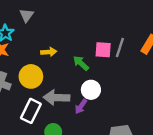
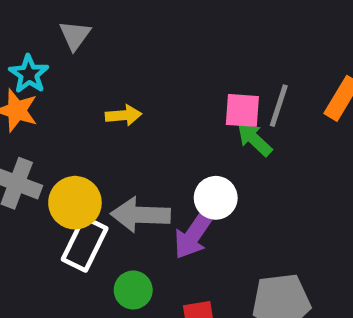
green arrow: (81, 63) -> (255, 140), moved
yellow circle: (31, 76) -> (75, 203), moved
purple arrow: (81, 106) -> (194, 234), size x1.5

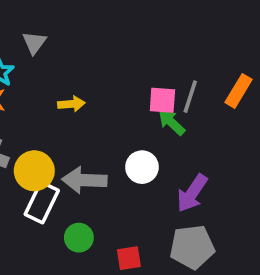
purple arrow: (194, 234) -> (192, 193), moved

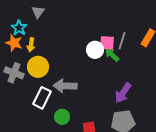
yellow arrow: (71, 104) -> (31, 45), moved, turned 104
white circle: (142, 167) -> (95, 50), moved
yellow circle: (34, 171) -> (38, 67), moved

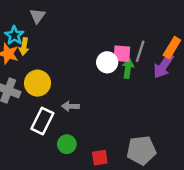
yellow arrow: (31, 45) -> (24, 46), moved
green arrow: (112, 55) -> (128, 68), turned 56
gray arrow: (65, 86) -> (70, 106), size x0.6
purple arrow: (123, 93) -> (163, 66), moved

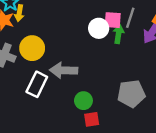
gray arrow: (70, 106) -> (64, 70), size x1.6
green circle: (67, 144) -> (83, 101), moved
gray pentagon: (141, 150) -> (131, 94), moved

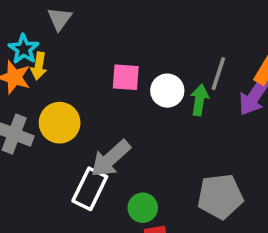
pink square: (113, 20) -> (126, 77), moved
gray arrow: (64, 70) -> (111, 159), turned -44
white rectangle: (37, 84) -> (90, 189), moved

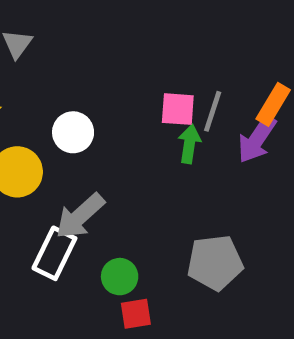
pink square: (126, 77) -> (178, 109), moved
white circle: (167, 91) -> (73, 132), moved

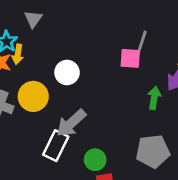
gray line: (213, 111) -> (142, 43), moved
green arrow: (189, 144) -> (154, 98), moved

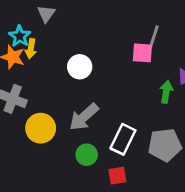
yellow circle: (33, 96) -> (41, 128), moved
white rectangle: (56, 146) -> (123, 139), moved
green circle: (95, 160) -> (87, 155), moved

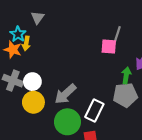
white circle: (80, 67) -> (32, 82), moved
gray pentagon: (165, 145) -> (125, 95), moved
green circle: (87, 155) -> (67, 122), size x1.6

